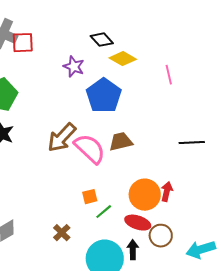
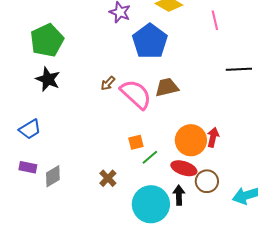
brown arrow: (62, 138) -> (108, 83), size x0.5
black line: (192, 143) -> (239, 69), moved

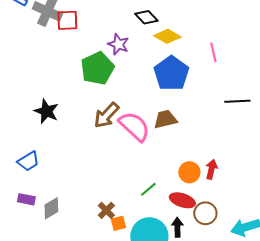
green pentagon: (47, 40) -> (97, 68), moved
blue pentagon: (150, 41) -> (171, 73), moved
brown arrow: (108, 83) -> (106, 115), size x1.8
orange circle: (191, 140) -> (189, 172), size x0.7
orange square: (136, 142) -> (118, 223), moved

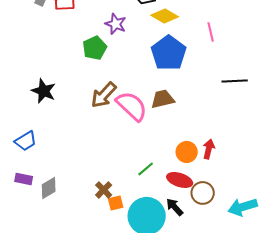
green pentagon: (97, 68) -> (95, 48), size x0.7
black arrow: (177, 227) -> (175, 207), turned -42

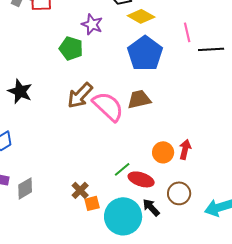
green pentagon: (95, 48) -> (71, 48), turned -30
black line: (235, 81) -> (211, 49), moved
red ellipse: (180, 180) -> (141, 179), moved

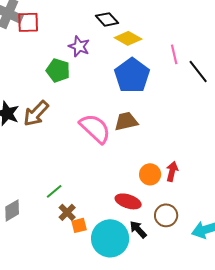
black line: (211, 49) -> (198, 71), turned 55
brown arrow: (80, 95) -> (36, 113), moved
green line: (122, 169) -> (54, 191), moved

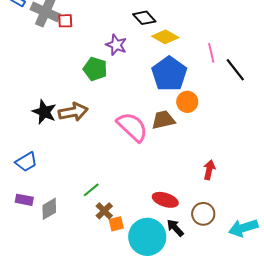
red square: (28, 22) -> (65, 21), size x0.7
brown arrow: (36, 113) -> (73, 112), turned -144
orange circle: (150, 174) -> (187, 102), moved

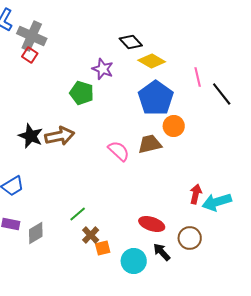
red square: (65, 21) -> (30, 55), moved, turned 35
pink semicircle: (132, 127) -> (119, 151), size x0.7
cyan arrow: (243, 228) -> (217, 202), moved
cyan circle: (147, 237) -> (134, 261), size x0.7

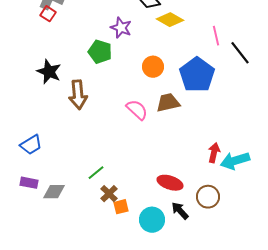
blue pentagon: (156, 98) -> (197, 75), moved
orange circle: (174, 126) -> (153, 67), moved
black star: (31, 136) -> (49, 72), moved
brown arrow: (60, 136) -> (78, 95), turned 96
gray diamond: (36, 233) -> (54, 192), turned 30

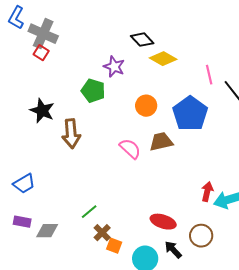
orange square: (121, 207) -> (114, 246), turned 35

